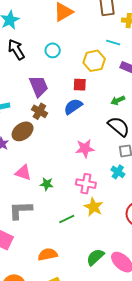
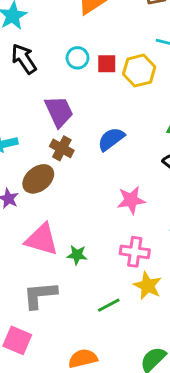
red square: (80, 85) -> (107, 64), moved
pink triangle: (23, 173) -> (42, 240), size x1.4

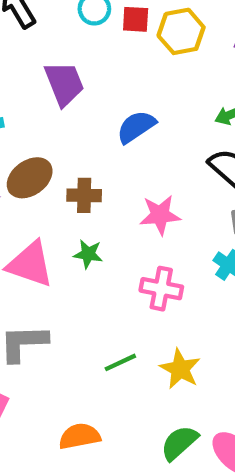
brown cross: (62, 148) -> (84, 195), moved, turned -30
green star: (77, 255) -> (88, 254), moved
yellow star: (147, 286) -> (180, 369), moved

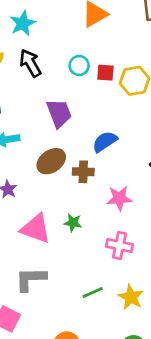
brown ellipse: (30, 178) -> (51, 161), moved
brown cross: (84, 195) -> (83, 172), moved

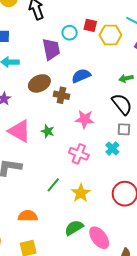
cyan circle: (79, 66) -> (70, 33), moved
green line: (93, 292) -> (53, 185), turned -35

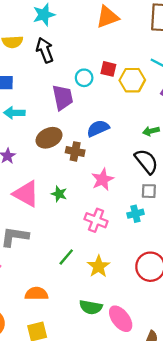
pink star: (85, 119) -> (103, 179), turned -30
cyan cross: (112, 149) -> (135, 214), turned 32
green semicircle: (74, 228) -> (91, 307), turned -138

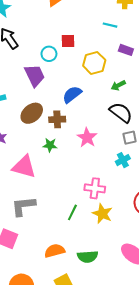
yellow hexagon: (132, 80) -> (94, 63), moved
green star: (59, 194) -> (50, 145), moved
pink cross: (96, 220) -> (95, 188), moved
green semicircle: (91, 307) -> (88, 257), moved

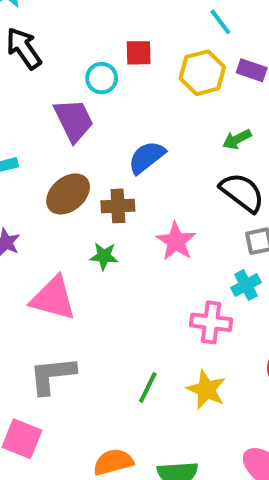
cyan line: (110, 25) -> (220, 22), turned 40
yellow hexagon: (94, 63) -> (202, 73), moved
pink cross: (95, 188) -> (211, 322), moved

